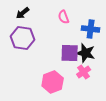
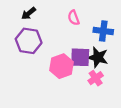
pink hexagon: (53, 82) -> (62, 66), moved

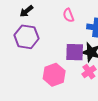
pink hexagon: (62, 66) -> (54, 75), moved

